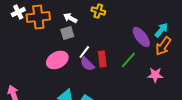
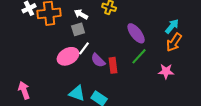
purple ellipse: (141, 37) -> (136, 33), moved
white line: (84, 52) -> (84, 48), moved
red rectangle: (102, 59) -> (113, 65), moved

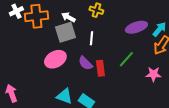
gray square: (78, 29) -> (65, 32), size x1.5
purple ellipse: (136, 33) -> (136, 27), moved, turned -70
white line: (84, 48) -> (91, 38), moved, turned -32

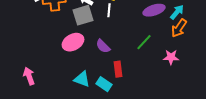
white line: (91, 38) -> (109, 10), moved
red rectangle: (100, 68) -> (118, 69), moved

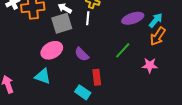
cyan triangle: (82, 79) -> (43, 76), moved

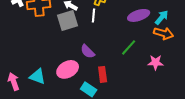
orange arrow: (158, 36) -> (164, 33), turned -108
pink ellipse: (52, 50) -> (68, 69), moved
cyan triangle: (43, 76) -> (38, 76), moved

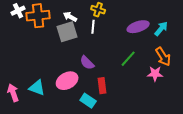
orange arrow: (164, 33) -> (163, 57), moved, turned 42

